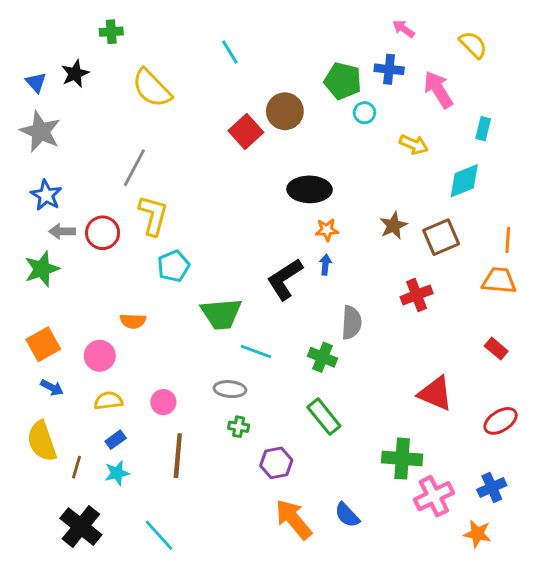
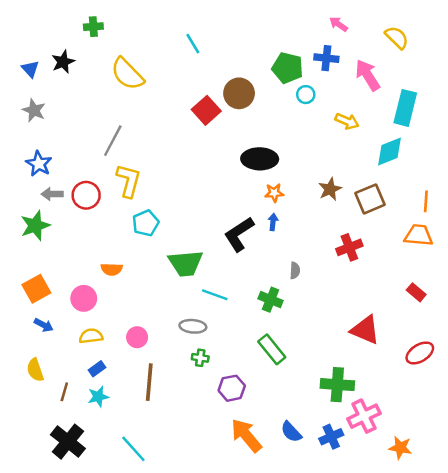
cyan rectangle: (483, 129) -> (405, 108), size x1.8
gray star: (40, 132) -> (34, 110), size x0.7
gray semicircle: (351, 323) -> (295, 270), size x0.6
yellow semicircle: (42, 441) -> (35, 370), size x0.7
blue cross: (492, 487) -> (331, 437), moved

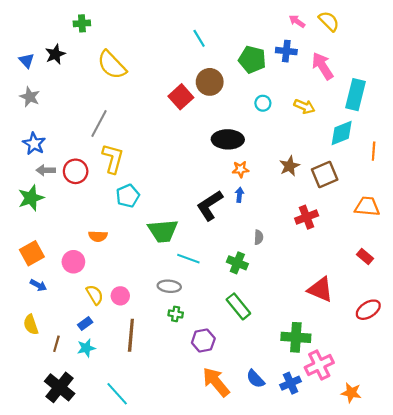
yellow semicircle: (397, 38) -> (329, 21), moved
cyan line: (193, 44) -> (199, 38), moved
cyan circle: (306, 95) -> (263, 103), moved
orange line: (426, 201) -> (374, 151), moved
yellow semicircle: (91, 336) -> (95, 295), moved, turned 66

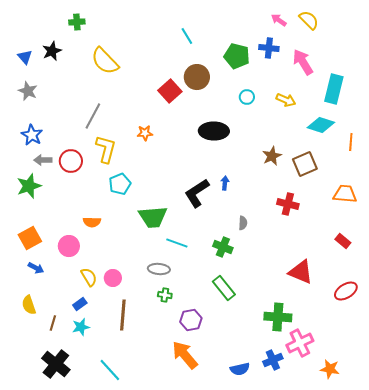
cyan diamond: (342, 133) -> (321, 125), turned 40
orange star: (241, 169) -> (145, 133), moved
red cross: (307, 217) -> (288, 204), turned 35
blue semicircle: (255, 379) -> (240, 369), moved, turned -60
orange arrow: (216, 382) -> (185, 355), moved

